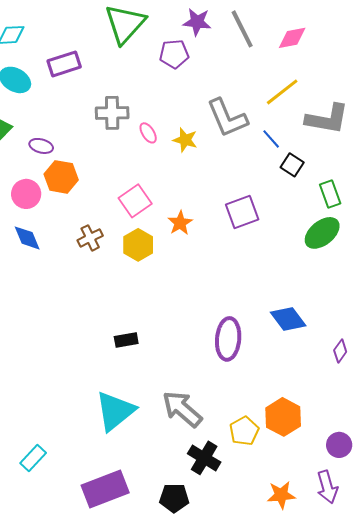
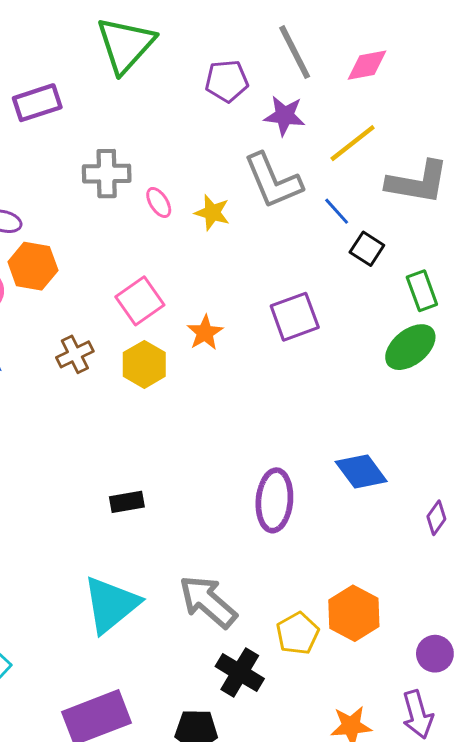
purple star: (197, 22) -> (285, 116), moved
purple pentagon: (174, 54) -> (227, 81), moved

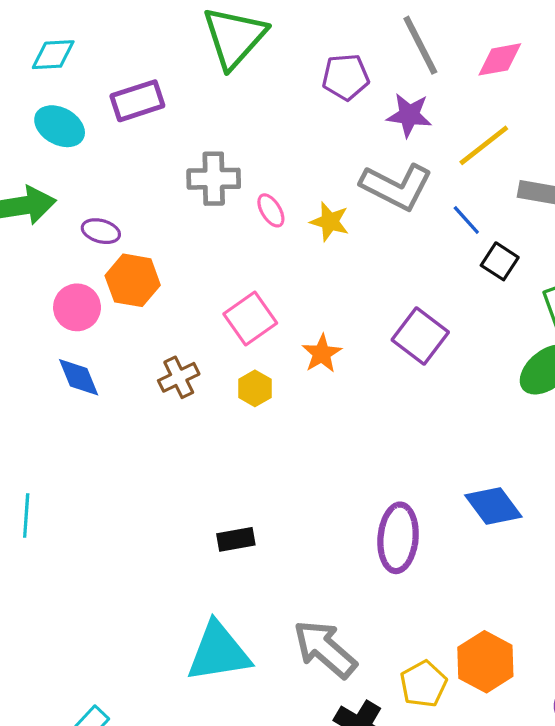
gray L-shape: (273, 181) -> (396, 187), turned -40
purple square: (295, 317) -> (420, 336), turned -33
yellow hexagon: (144, 364) -> (255, 388), size x0.7
cyan triangle: (111, 605) -> (218, 652), turned 30

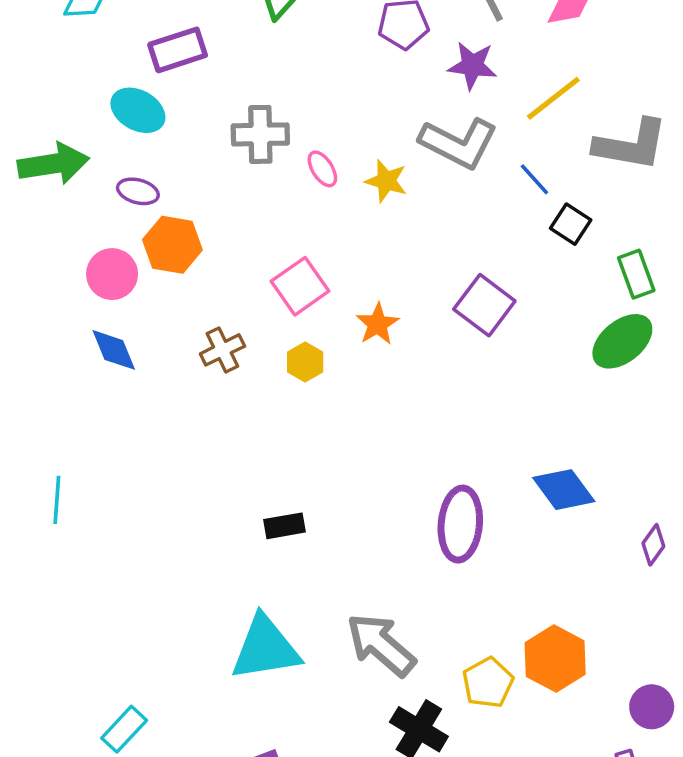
cyan ellipse: (60, 126) -> (138, 110), moved

